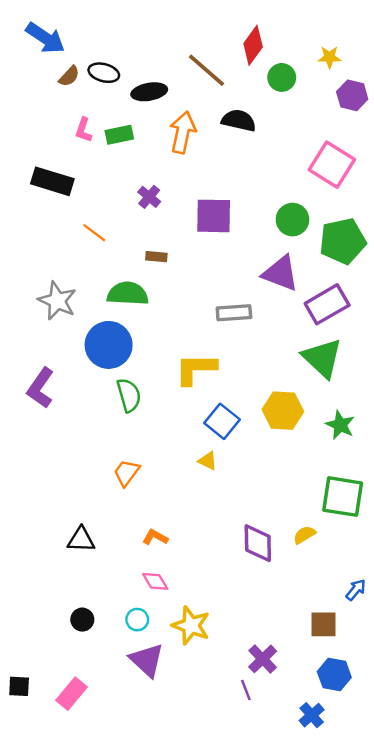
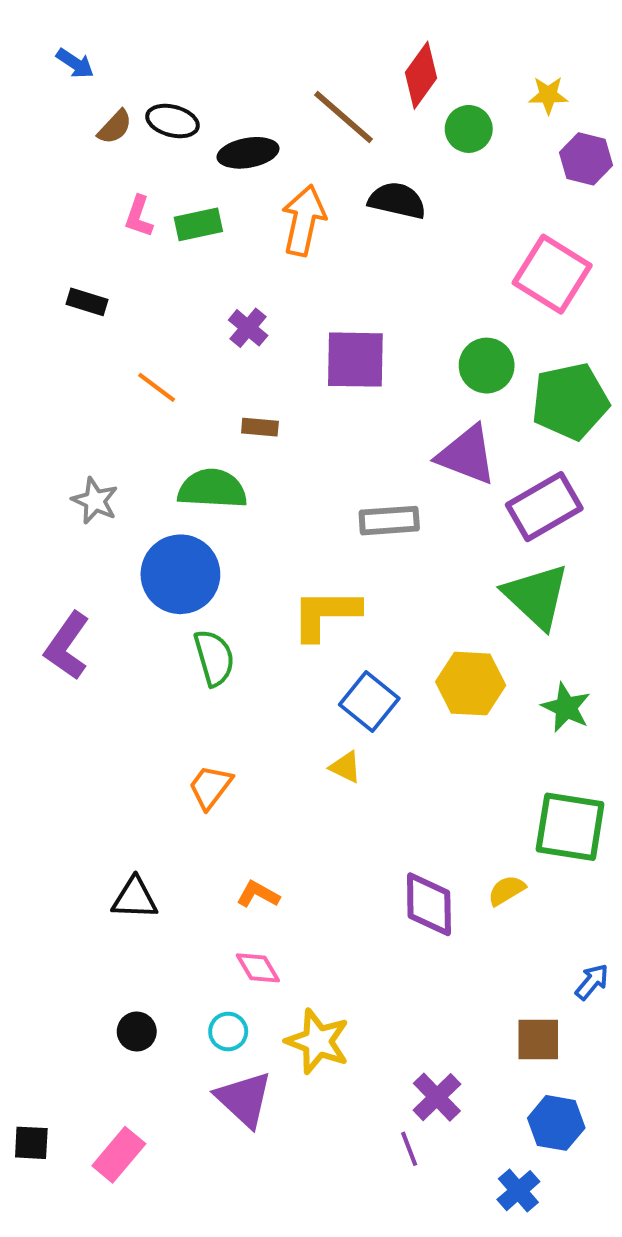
blue arrow: (45, 38) -> (75, 63), size x0.6
black rectangle: (52, 181) -> (87, 302), size x0.6
gray star: (57, 301) -> (95, 501), size x0.7

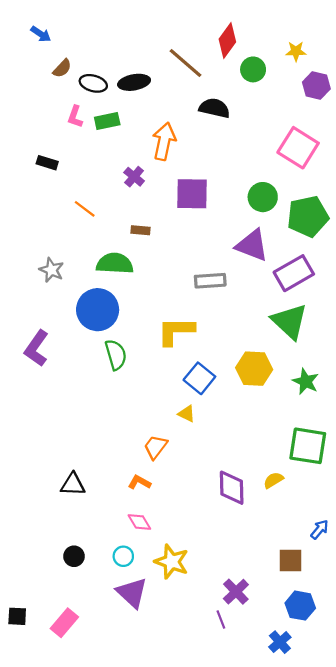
black ellipse: (172, 121) -> (93, 83), moved
orange arrow: (304, 220) -> (164, 141), moved
orange trapezoid: (210, 787) -> (155, 447), moved

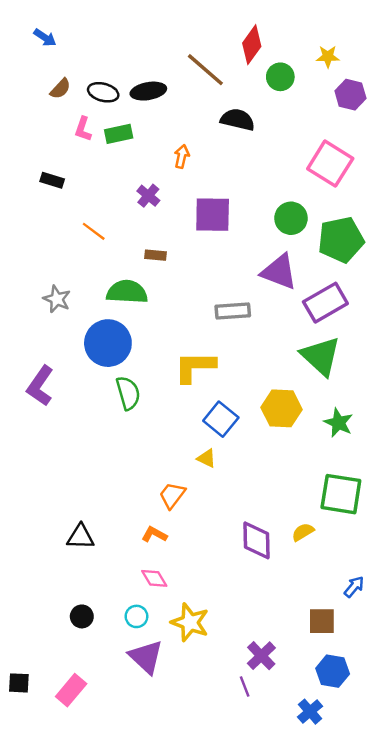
brown semicircle: (62, 68) -> (60, 89), moved
orange arrow: (164, 141) -> (182, 156), size x0.6

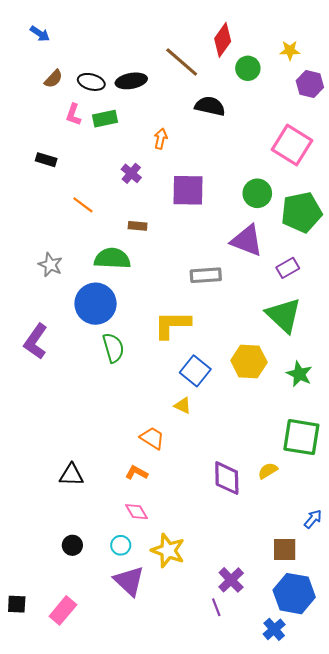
purple rectangle: (325, 303) -> (288, 268), size x0.6
orange trapezoid: (172, 495) -> (152, 438), turned 85
blue hexagon: (333, 671) -> (294, 594), size x1.4

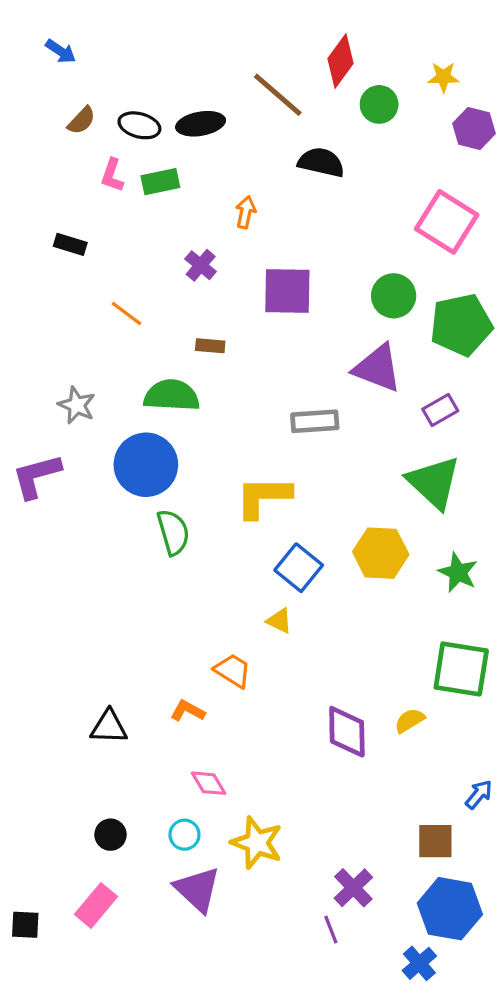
purple L-shape: (36, 341) -> (36, 476), moved, turned 40
orange L-shape: (136, 473) -> (188, 711), moved
pink rectangle: (63, 610) -> (96, 905), moved

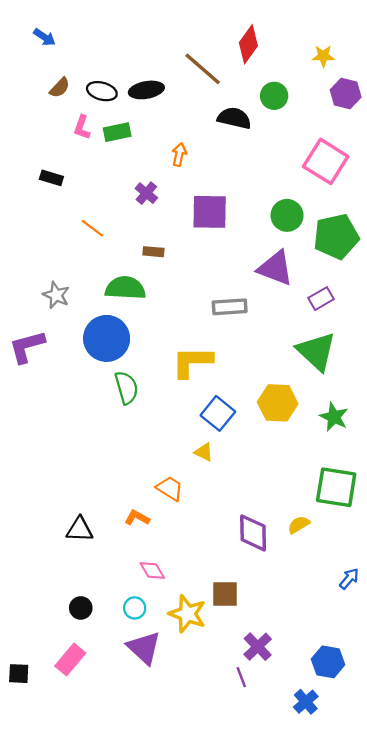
green circle: (379, 104) -> (274, 96), moved
brown square: (435, 841) -> (225, 594), moved
blue hexagon: (450, 909) -> (328, 662), size x0.7

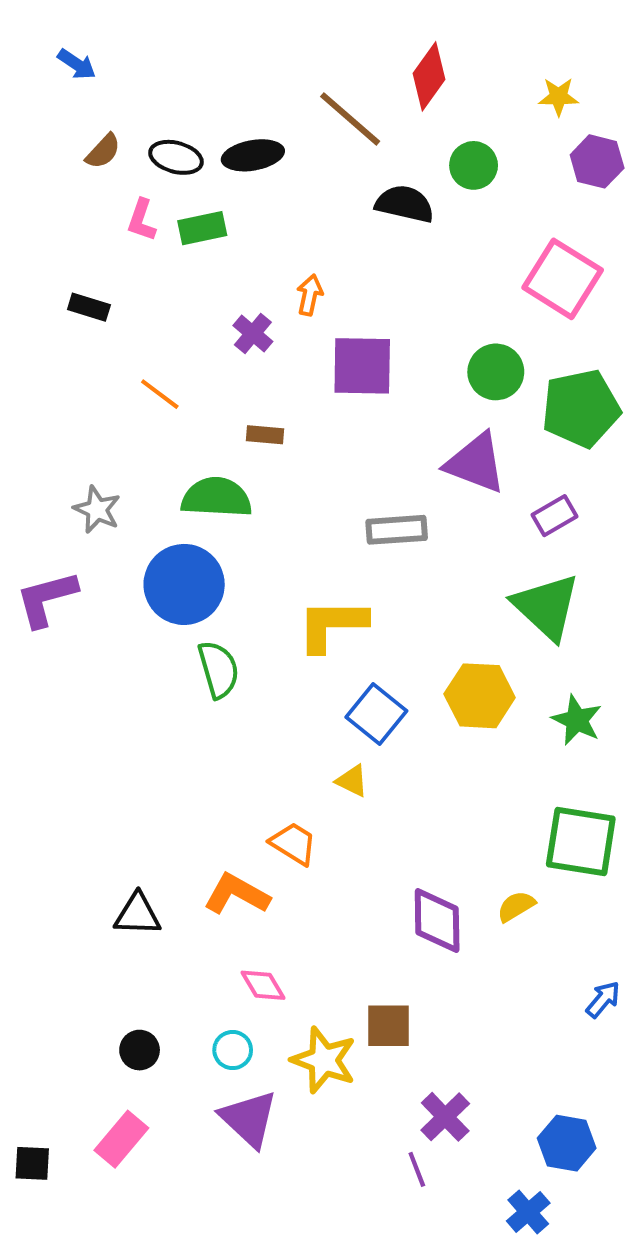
orange arrow: (179, 154) -> (310, 295), moved
orange L-shape: (137, 518) -> (237, 894), size x1.5

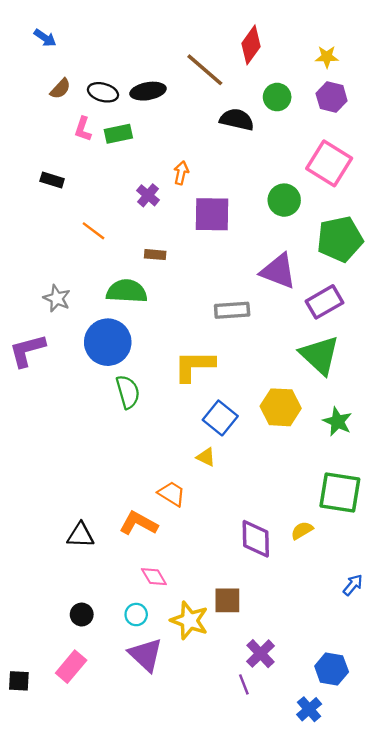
purple hexagon: (597, 161) -> (332, 97), moved
green circle: (496, 372) -> (284, 200), moved
purple rectangle: (554, 516) -> (324, 302), size x1.4

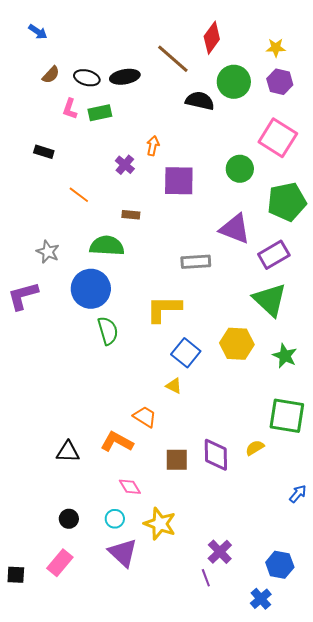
green circle: (277, 97) -> (234, 82), size x1.4
brown square: (227, 600) -> (177, 460), moved

